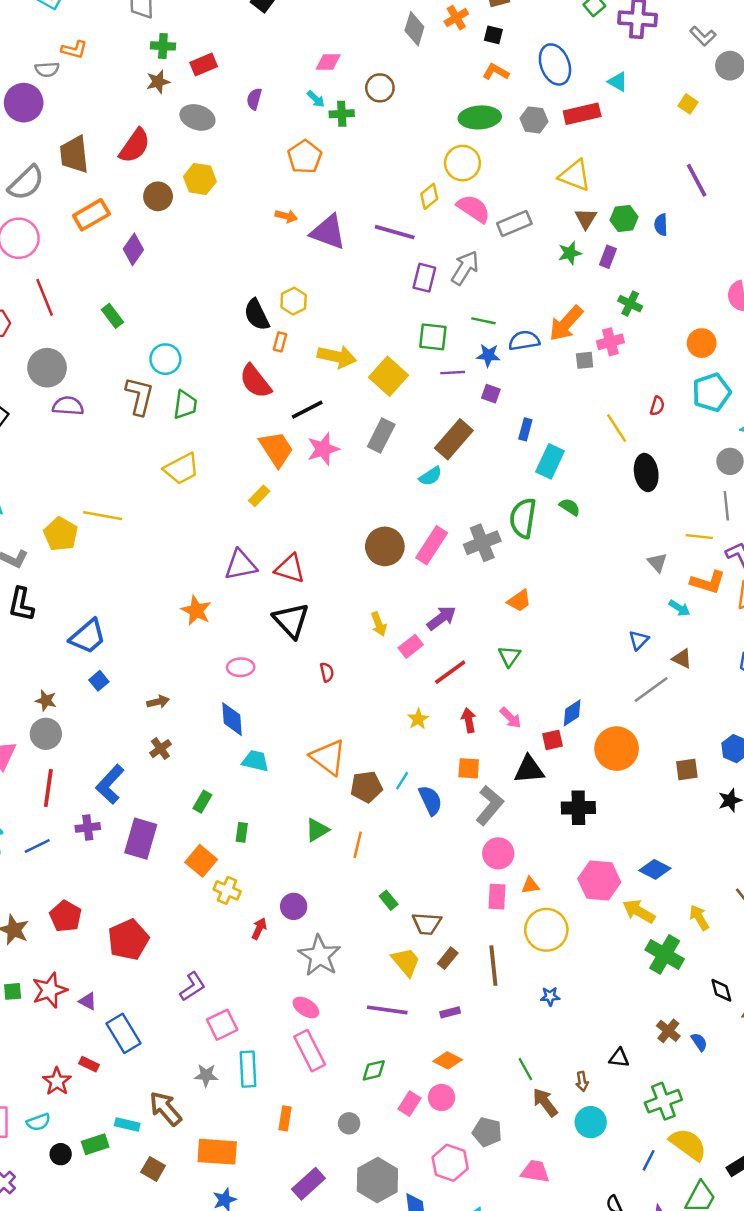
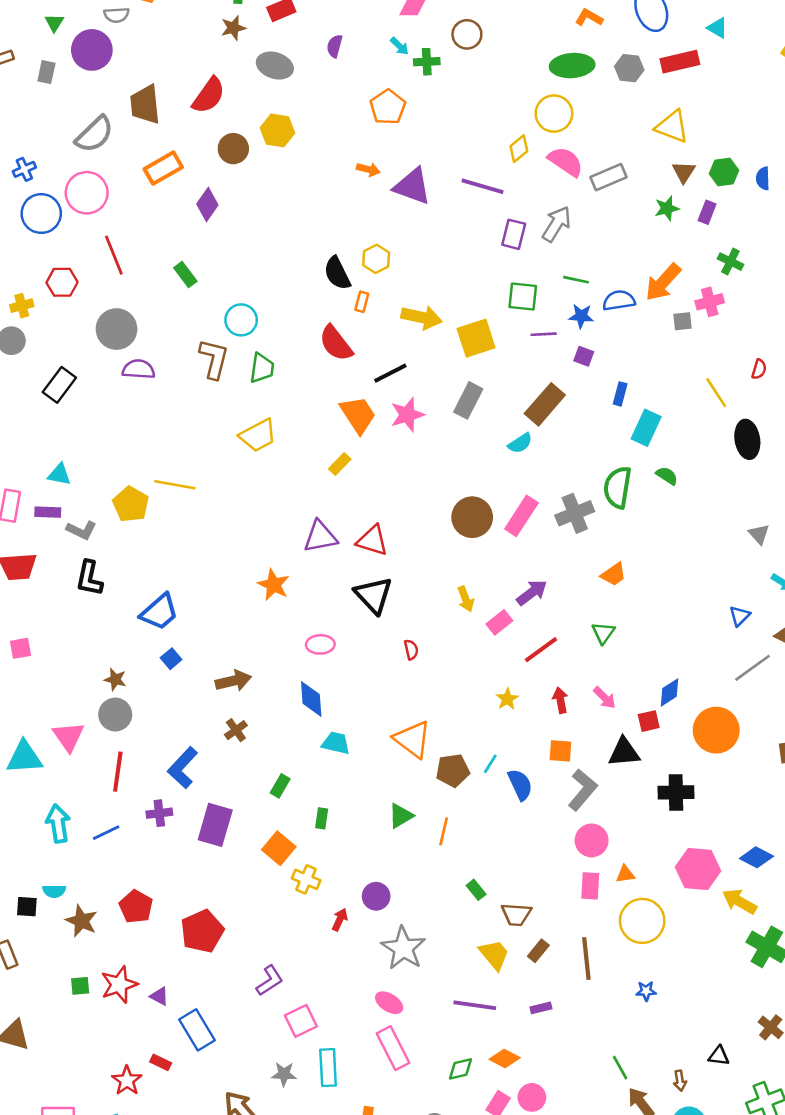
yellow square: (389, 376) -> (476, 338), turned 30
brown arrow: (158, 702) -> (233, 681), size x1.5
orange diamond: (448, 1060) -> (505, 1059), moved

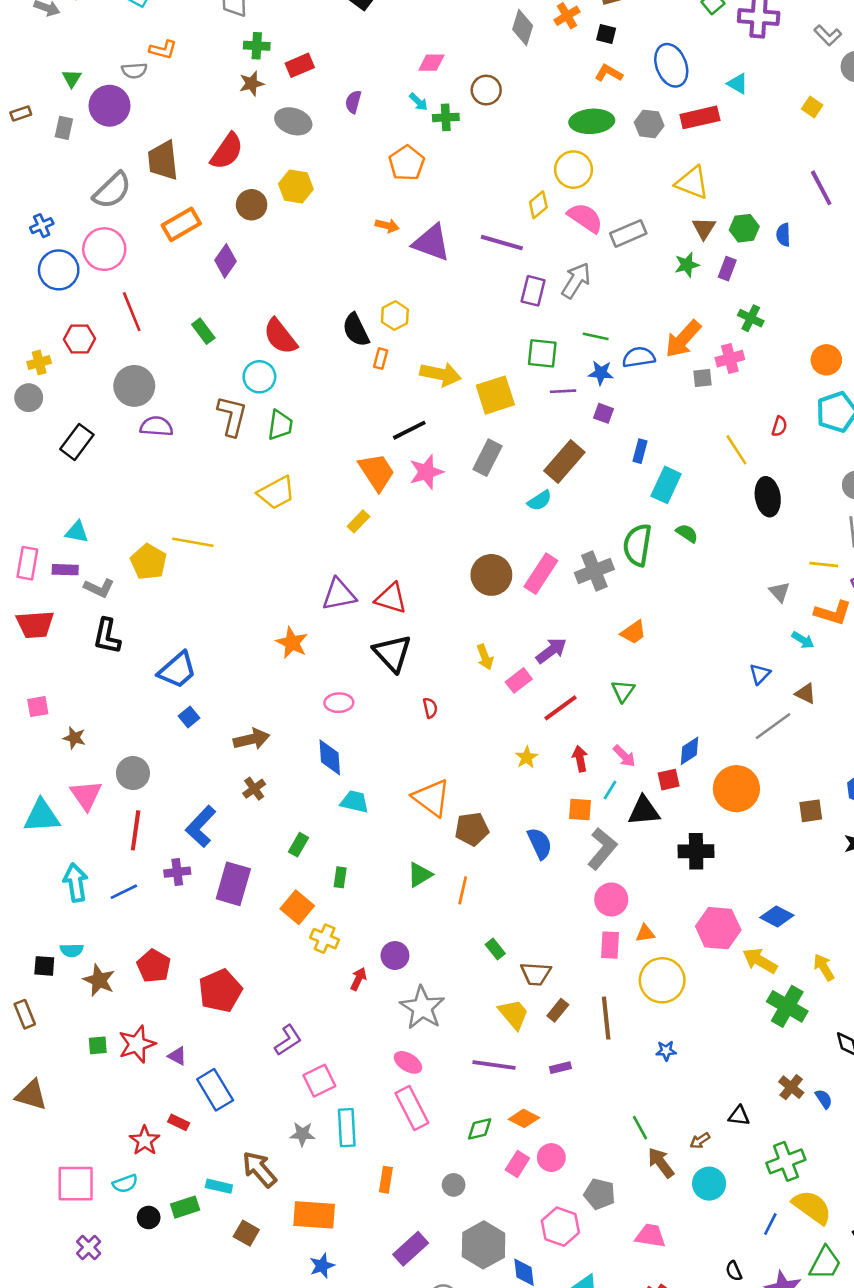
red semicircle: (336, 343) -> (280, 336), moved
brown star: (115, 679) -> (74, 738), moved
cyan line: (490, 764) -> (610, 790), moved
brown arrow: (680, 1081) -> (700, 1141), turned 66

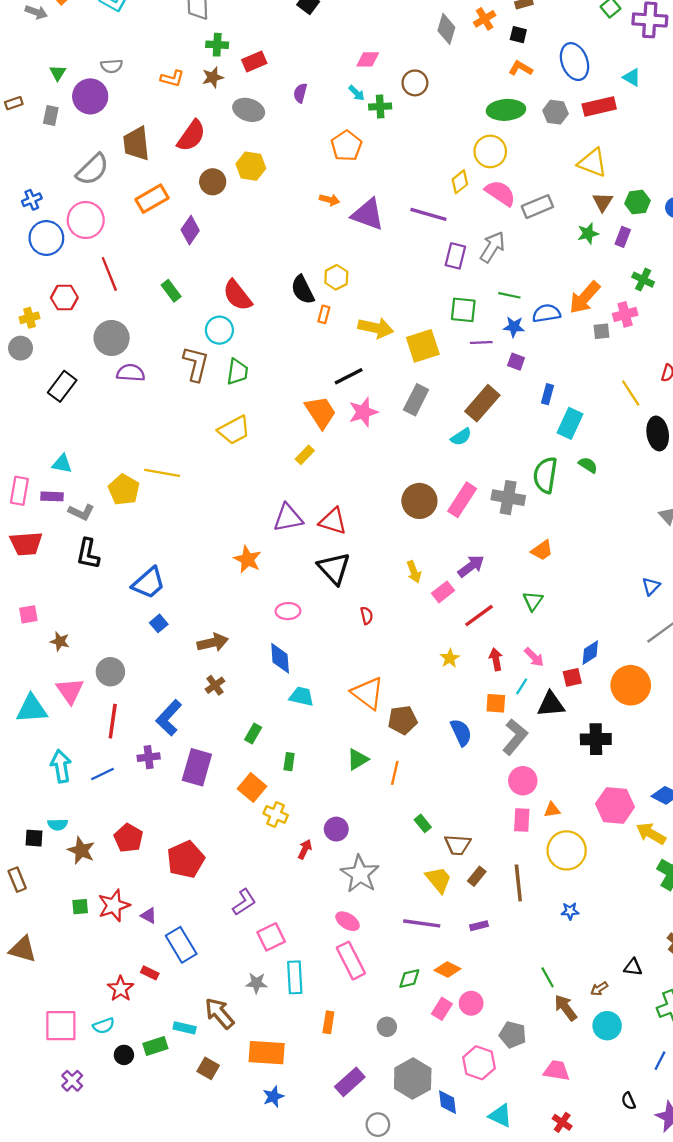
orange L-shape: (163, 50) -> (172, 78), moved
gray cross: (594, 571) -> (508, 498), turned 32

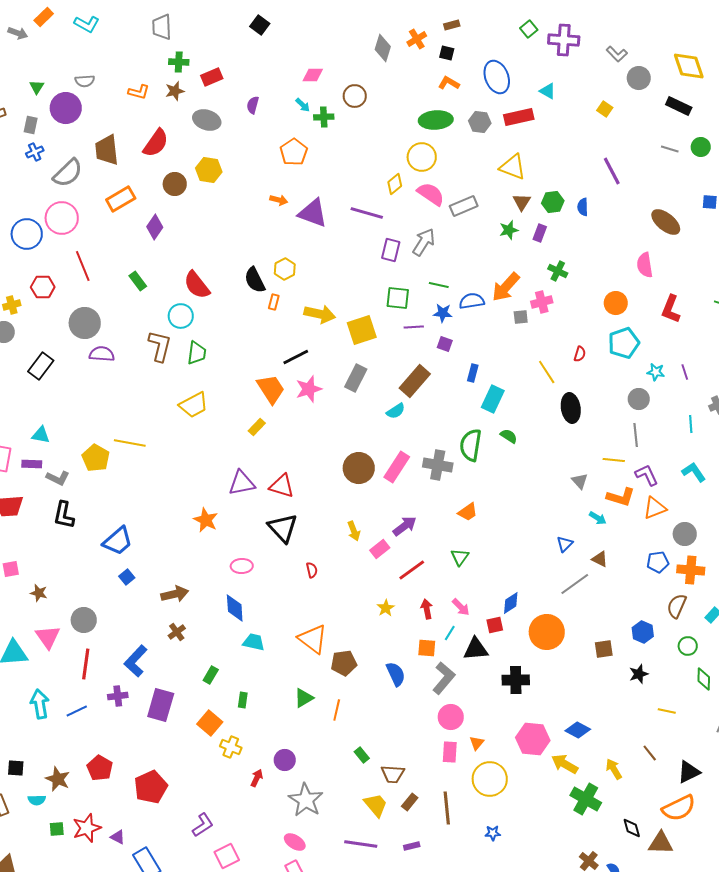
blue cross: (32, 200) -> (35, 152), moved
orange triangle: (552, 810) -> (477, 743), turned -42
cyan semicircle: (58, 825) -> (37, 800), moved

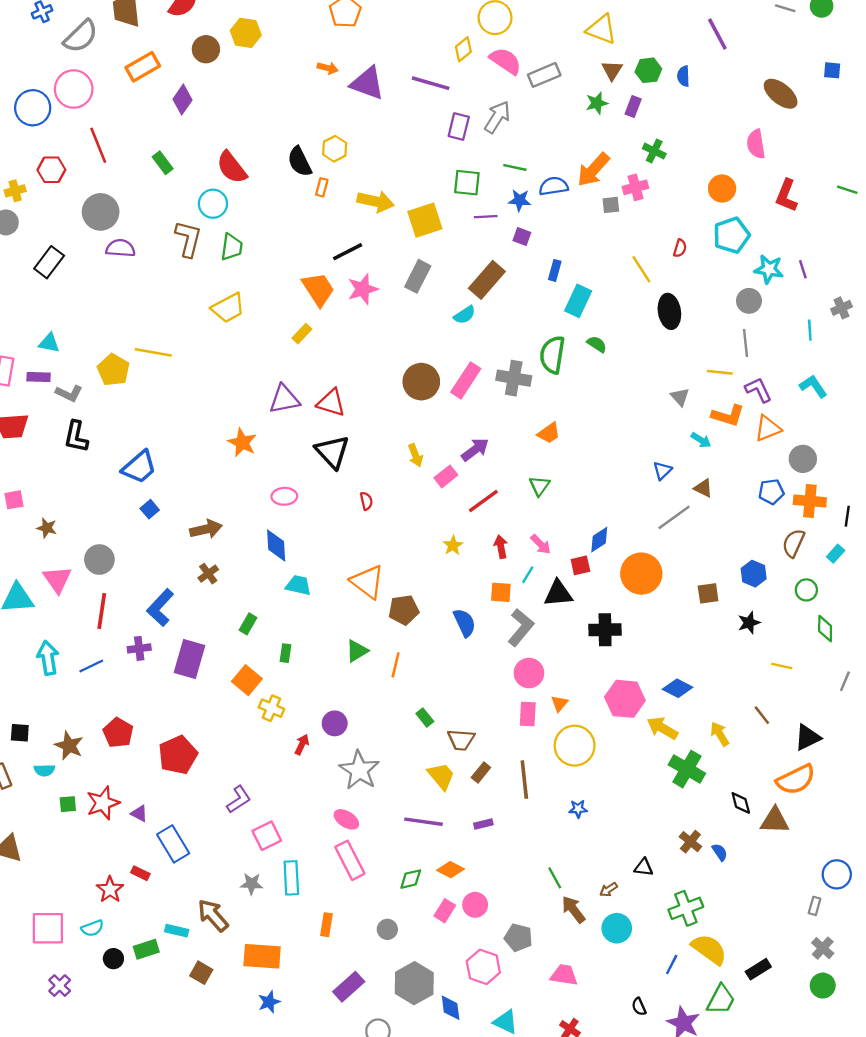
cyan star: (656, 372) -> (769, 269), size x1.4

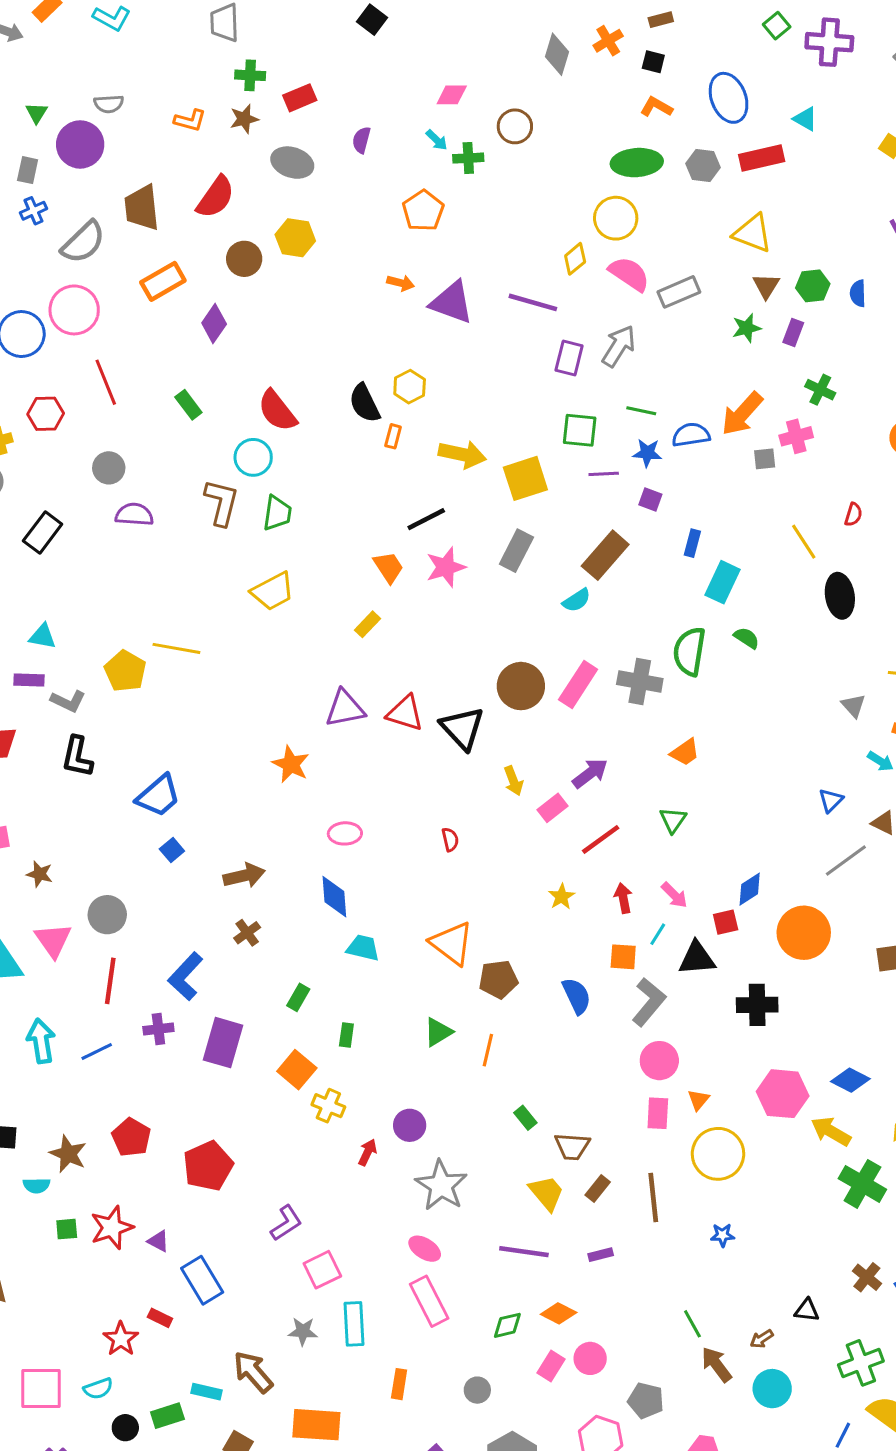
gray circle: (101, 212) -> (109, 468), size x0.7
orange trapezoid: (318, 289) -> (389, 567), size x0.7
black triangle: (332, 452) -> (462, 728), moved

